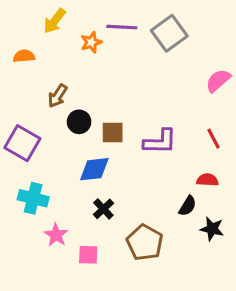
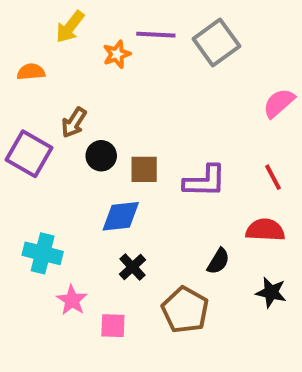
purple square: (22, 143) -> (29, 154), moved
red semicircle: (207, 180) -> (265, 230), size x1.4
black semicircle: (188, 206) -> (218, 261), moved

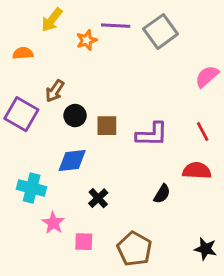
blue diamond: (121, 216) -> (72, 160), moved
black star: (271, 292) -> (205, 249), moved
brown pentagon: (185, 310) -> (134, 249), moved

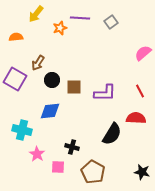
gray square: (161, 31) -> (111, 22), size x0.6
black semicircle: (162, 194) -> (112, 134), size x1.6
black cross: (98, 198) -> (72, 147), moved, turned -32

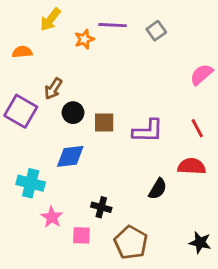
black semicircle: (112, 134) -> (158, 189), size x0.7

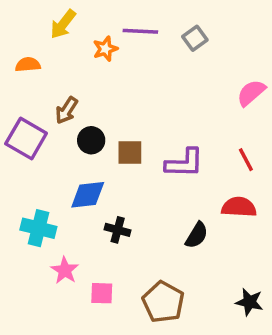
black cross: (101, 207) -> (118, 230), moved

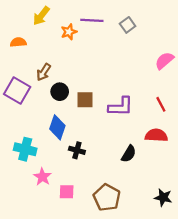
blue diamond: (88, 195) -> (57, 127), turned -65

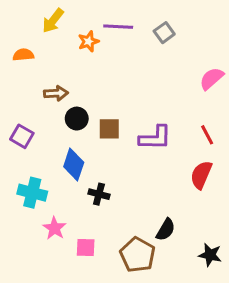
brown arrow: (44, 72) -> (56, 93), turned -126
purple square: (17, 91) -> (22, 136), moved, size x0.7
red semicircle: (156, 135) -> (201, 175), turned -70
black semicircle: (129, 154) -> (166, 230), moved

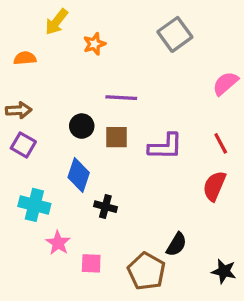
purple line: (118, 27) -> (121, 98), moved
gray square: (164, 33) -> (175, 34), size x1.5
brown arrow: (56, 93) -> (19, 110), moved

